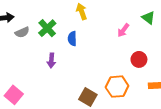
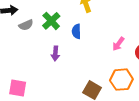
pink arrow: (123, 30) -> (118, 44), moved
pink square: (14, 95) -> (18, 88), turned -30

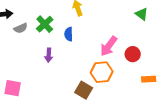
pink arrow: (118, 44) -> (109, 46), size x1.5
orange hexagon: (121, 80) -> (102, 72), moved

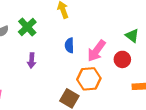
green triangle: (142, 14) -> (132, 36), moved
blue semicircle: (69, 34) -> (69, 45), moved

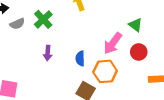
green triangle: (132, 36) -> (135, 25), moved
blue semicircle: (69, 45) -> (80, 58), moved

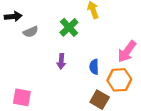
green cross: (43, 19) -> (69, 27), moved

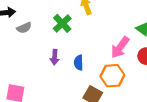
blue semicircle: (94, 67) -> (79, 63), moved

